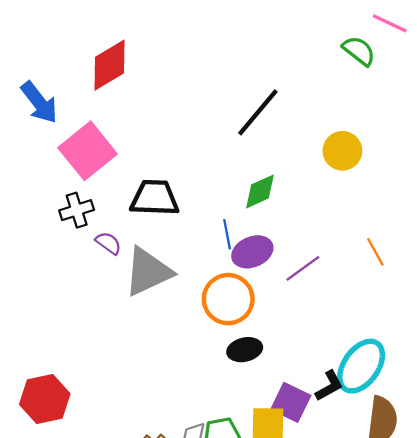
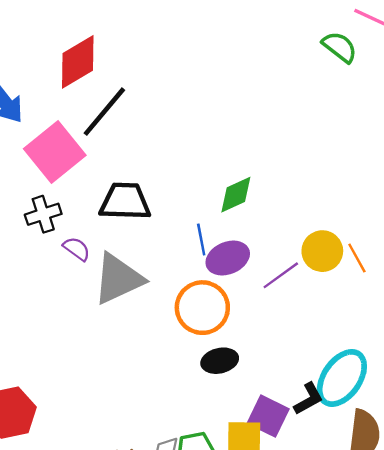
black line: (258, 112) -> (104, 112), moved
yellow circle: (342, 151) -> (322, 251), moved

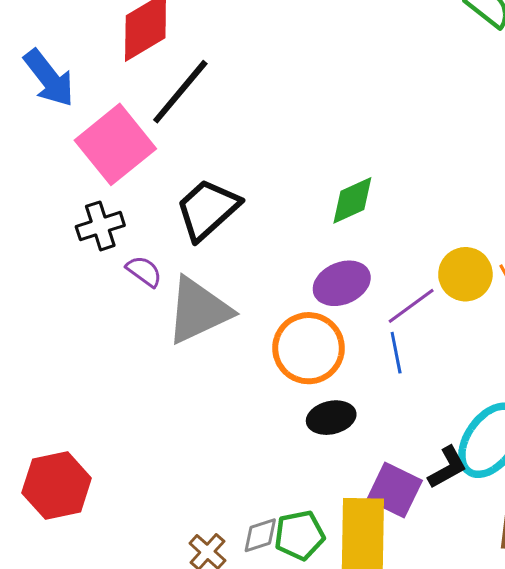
black trapezoid: (125, 202) -> (207, 209), turned -44
blue line: (201, 240) -> (396, 353), moved

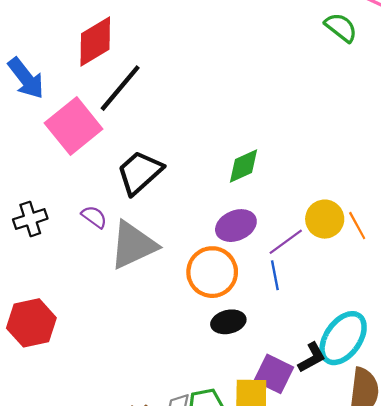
black cross: (100, 226) -> (30, 219), moved
red hexagon: (57, 485) -> (31, 323), moved

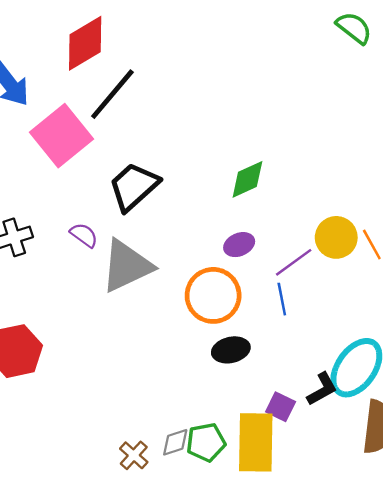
purple ellipse: (236, 226) -> (239, 245), size x0.7
purple square: (274, 374) -> (281, 407), size x0.7

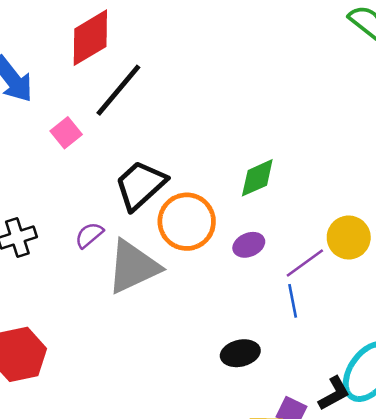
pink square: (61, 136) -> (66, 133), size x0.5
purple semicircle: (84, 235) -> (89, 235), turned -76
orange circle: (213, 295) -> (187, 222), moved

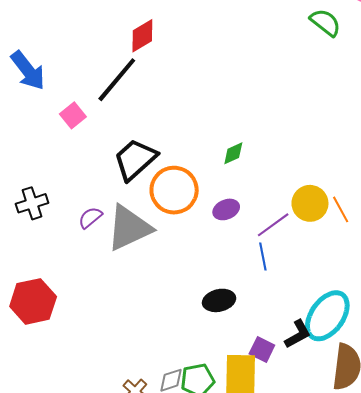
red diamond: (90, 38) -> (142, 36), moved, size x0.7
green diamond: (257, 178) -> (233, 153), size x0.7
purple semicircle: (89, 235) -> (90, 218), moved

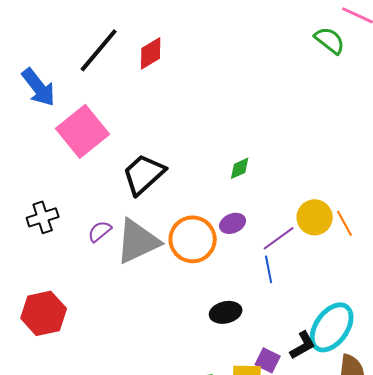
black line: (117, 80) -> (99, 50), moved
pink square: (73, 115) -> (83, 131), size x2.0
orange circle: (174, 190) -> (193, 239), moved

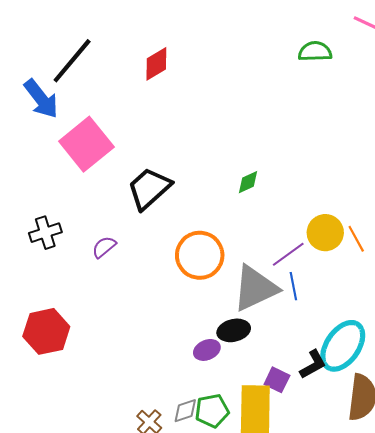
green semicircle: (330, 40) -> (315, 51), moved, turned -40
black line: (99, 50) -> (72, 61), moved
purple ellipse: (233, 223) -> (207, 350), moved
gray triangle: (138, 241) -> (255, 288), moved
blue line: (269, 269) -> (293, 286), moved

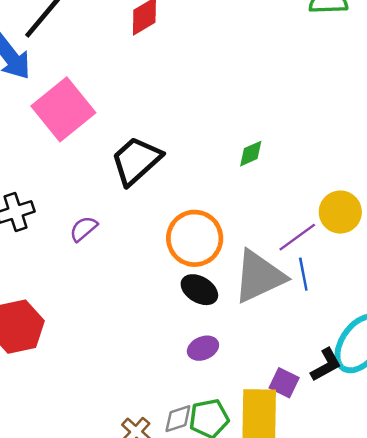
black ellipse: (234, 330) -> (199, 290), moved, turned 44

